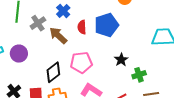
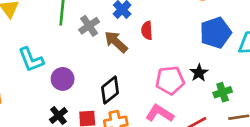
blue pentagon: (107, 25) -> (216, 33), moved
purple circle: (19, 54) -> (63, 79), moved
pink pentagon: (81, 62) -> (170, 80), moved

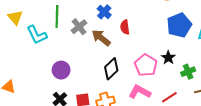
cyan L-shape: (31, 60) -> (37, 35), moved
pink pentagon: (170, 80) -> (146, 65), turned -30
black diamond: (110, 90) -> (111, 69), moved

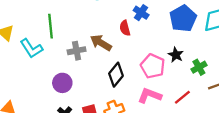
blue cross: (104, 12) -> (141, 13), moved
gray cross: (79, 27) -> (77, 51), moved, turned 35

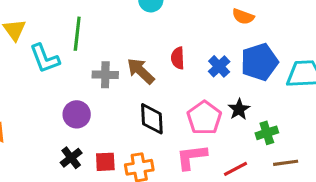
blue cross: (141, 13) -> (219, 66), moved
black diamond: (116, 75) -> (152, 119), turned -55
pink L-shape: (150, 96) -> (192, 157), turned -40

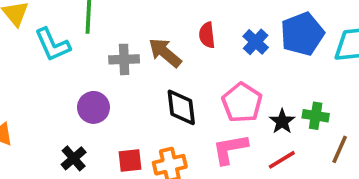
black star: (239, 109) -> (282, 121), moved
green cross: (267, 133) -> (316, 116), turned 30
black cross: (71, 158) -> (74, 158), moved
brown line: (286, 163) -> (340, 149), turned -55

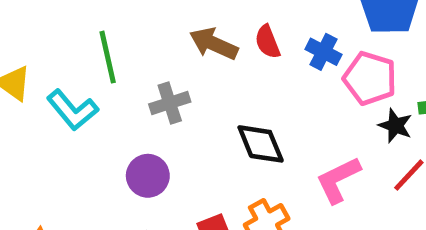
blue cross: (256, 42) -> (323, 52), moved
brown arrow: (165, 53) -> (214, 44), moved
pink pentagon: (242, 103) -> (370, 78), moved

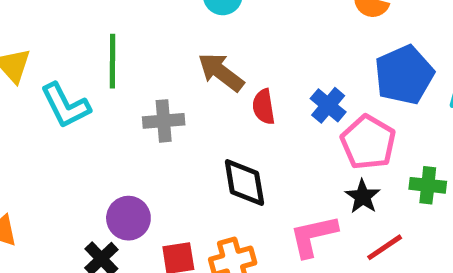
red semicircle: (268, 42) -> (264, 107), moved
black star: (395, 126) -> (363, 197), moved
purple circle: (148, 176) -> (128, 218), moved

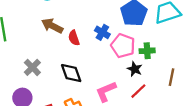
gray cross: (164, 121) -> (32, 67), moved, turned -30
green cross: (428, 185) -> (147, 51), moved
black star: (363, 197) -> (135, 69), moved

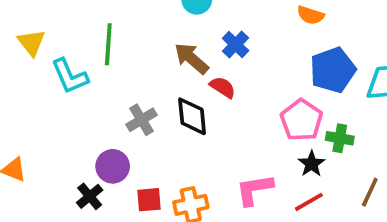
blue cross: (102, 32) -> (236, 45), moved
red semicircle: (74, 38) -> (223, 87), turned 128
black diamond: (71, 73) -> (192, 116), moved

